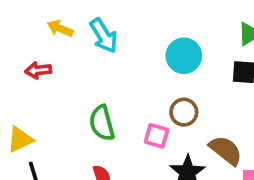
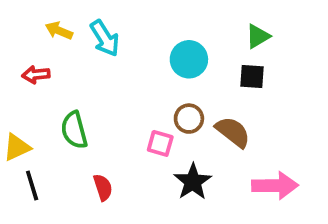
green semicircle: (102, 123) -> (74, 130), moved
brown semicircle: (226, 150) -> (233, 132), moved

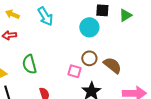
yellow arrow: (59, 31) -> (12, 14), moved
black square: (252, 77) -> (102, 10), moved

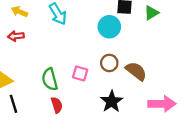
green semicircle: (29, 64) -> (50, 79), moved
pink square: (74, 71) -> (80, 73), moved

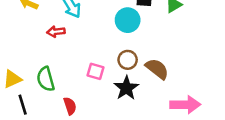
red arrow: (16, 36) -> (56, 32), moved
green semicircle: (50, 79) -> (46, 79), moved
black star: (112, 101) -> (126, 88), moved

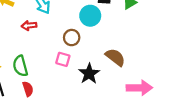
brown circle: (128, 60) -> (72, 38), moved
red semicircle: (70, 106) -> (28, 89), moved

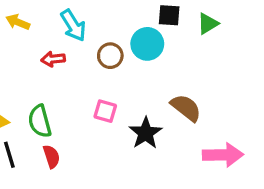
brown circle: (72, 38) -> (110, 56), moved

